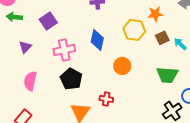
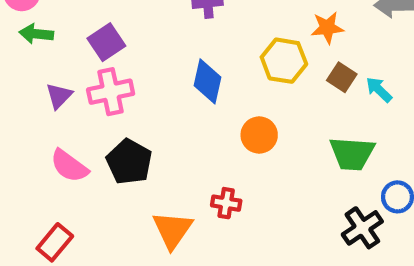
brown square: (162, 38) -> (342, 77), turned -32
pink cross: (64, 50) -> (111, 92), moved
black pentagon: (71, 79) -> (129, 162), moved
pink semicircle: (30, 81) -> (69, 166), turned -66

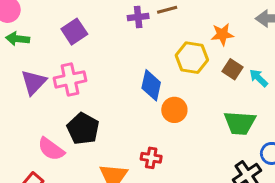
purple square: (106, 42) -> (74, 32), moved
blue diamond: (208, 81) -> (151, 85), moved
purple triangle: (59, 96) -> (34, 82), size x1.4
pink semicircle: (69, 166) -> (51, 149), moved

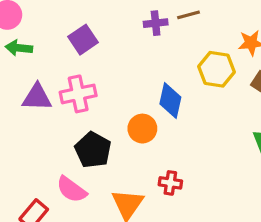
purple triangle: (34, 82) -> (37, 97), turned 48
orange circle: (174, 110) -> (142, 129), moved
pink semicircle: (51, 149) -> (72, 189), moved

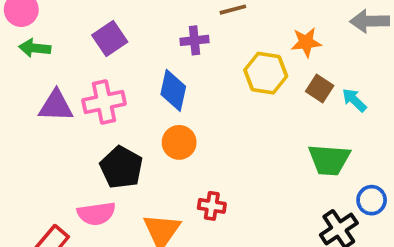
purple cross: (156, 23) -> (194, 40), moved
blue diamond: (170, 101) -> (173, 90), moved
pink semicircle: (72, 189) -> (96, 214), turned -44

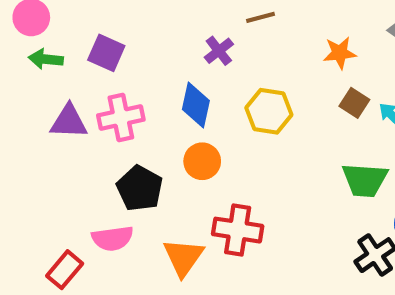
purple square: (110, 38) -> (106, 53), moved, turned -32
purple cross: (194, 40) -> (219, 51), turned -32
yellow hexagon: (266, 73) -> (269, 111), moved
red cross: (212, 206) -> (238, 230), size x1.6

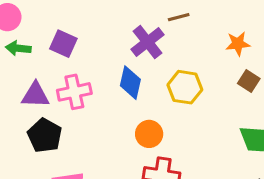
purple cross: (219, 51) -> (148, 42), size x1.5
orange circle: (202, 161) -> (149, 134), moved
black pentagon: (140, 188) -> (45, 135), moved

